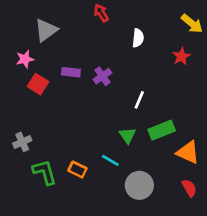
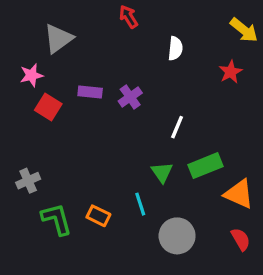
cyan line: (110, 160) -> (140, 204), turned 42

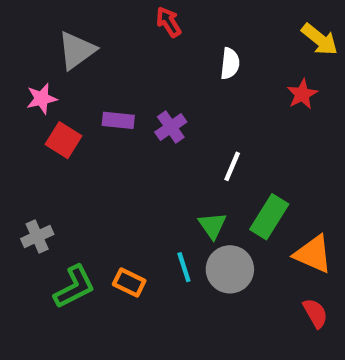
green rectangle: (205, 166) -> (269, 217), turned -36
green L-shape: (57, 219) -> (74, 287), turned 78
gray circle: (177, 236) -> (230, 269), moved

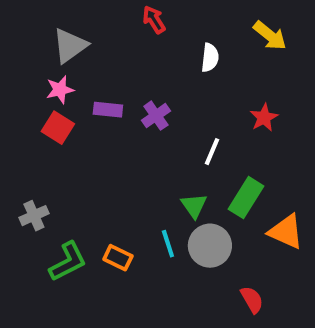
yellow arrow: (320, 39) -> (270, 36), moved
red star: (302, 94) -> (264, 118), moved
pink star: (42, 99) -> (60, 90), moved
red semicircle: (315, 313) -> (252, 300), moved

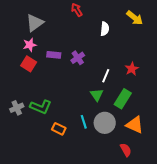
red star: (264, 118) -> (132, 69), moved
green triangle: (194, 206) -> (97, 95), moved
orange triangle: (286, 232) -> (135, 125), moved
green L-shape: (68, 262) -> (41, 107), moved, turned 50

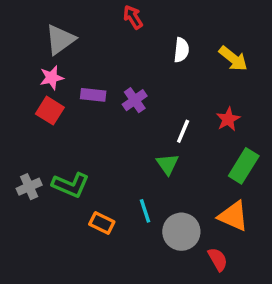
yellow arrow: (135, 18) -> (233, 59), moved
green rectangle: (123, 99) -> (244, 166), moved
gray circle: (105, 123) -> (181, 232), moved

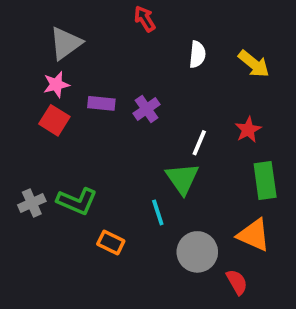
green triangle: (168, 164) -> (182, 179), size x1.4
green rectangle: (244, 166) -> (265, 180), turned -40
cyan line: (145, 211) -> (158, 212), moved

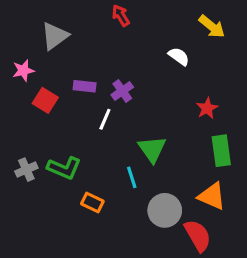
white semicircle: (197, 54) -> (179, 56), moved, turned -60
yellow arrow: (254, 64) -> (212, 27), moved
pink star: (56, 85) -> (23, 71), moved
white line: (199, 143) -> (105, 119), moved
red semicircle: (237, 282) -> (198, 236), size x1.5

